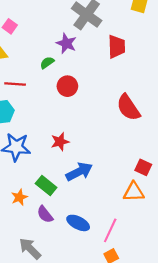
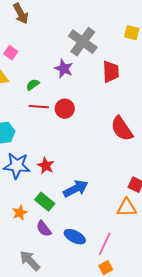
green semicircle: (47, 63) -> (33, 85), moved
red line: (15, 84) -> (39, 107), moved
red star: (60, 142) -> (46, 166), moved, turned -30

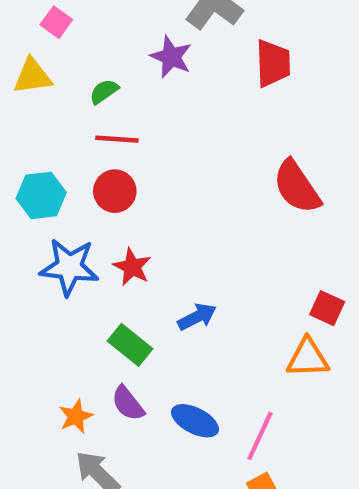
red circle: (65, 109) -> (115, 191), moved
blue arrow: (76, 189) -> (197, 317), size x0.7
orange star: (20, 213) -> (76, 416), moved

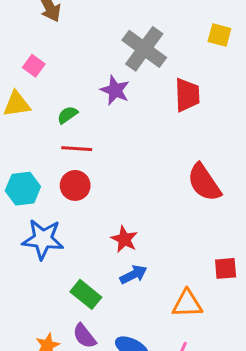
red star: (132, 267) -> (124, 239), moved
red square: (327, 308) -> (226, 268), turned -30
orange triangle: (308, 358) -> (187, 304), moved

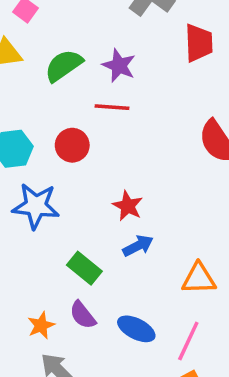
purple star: (115, 90) -> (119, 66), moved
green semicircle: (67, 115) -> (64, 66), size x1.6
red line: (77, 149) -> (112, 107), moved

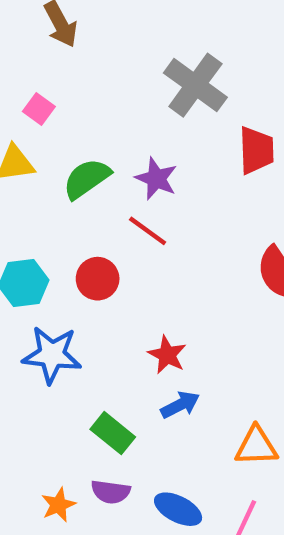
red line: (112, 107) -> (148, 231), turned 32
purple semicircle: (83, 315) -> (111, 492), turned -44

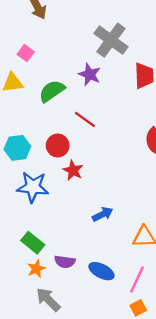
purple star: (156, 179) -> (90, 74), moved
red star: (167, 355) -> (73, 170), moved
green rectangle: (113, 433) -> (33, 243), moved

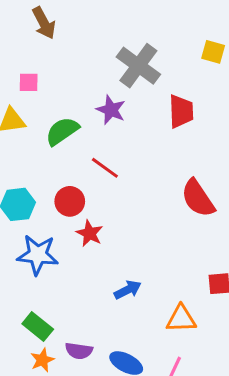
pink square: (26, 53) -> (29, 82), turned -35

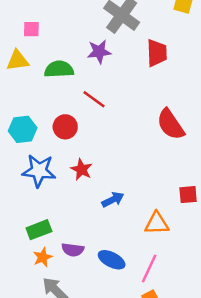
purple star: (111, 110) -> (99, 52), turned -30
green semicircle: (62, 131) -> (59, 69), turned 32
red star: (90, 233) -> (82, 169), moved
green rectangle: (38, 326) -> (39, 230), turned -60

